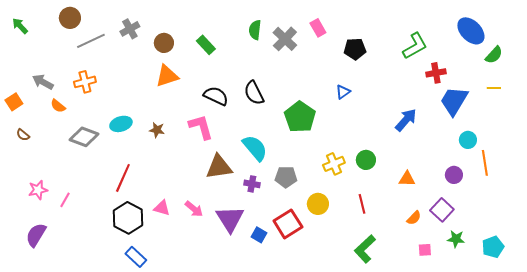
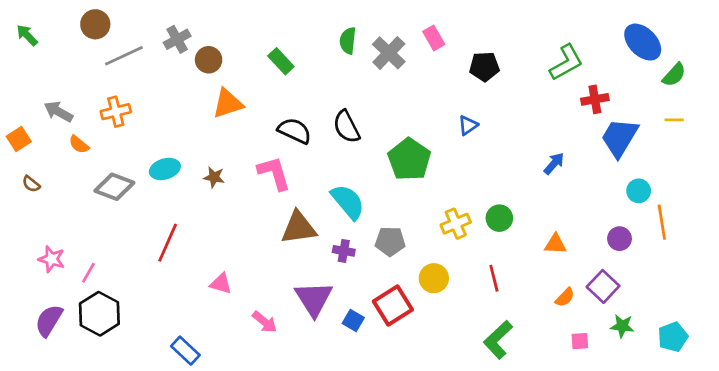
brown circle: (164, 43) -> (209, 60), moved
blue arrow: (406, 120) -> (554, 164), size x0.7
pink star: (38, 190) -> (52, 259), turned 30
pink arrow: (194, 209) -> (265, 322), moved
black hexagon: (128, 218) -> (99, 314), moved

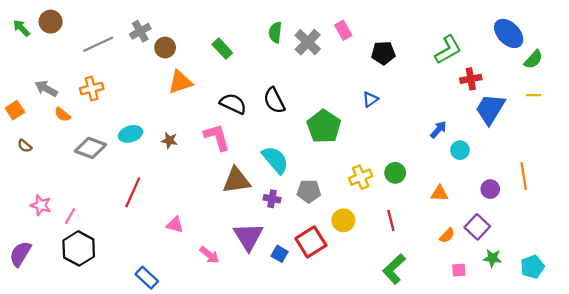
brown circle: (95, 24) -> (51, 22), moved
cyan circle: (639, 191) -> (460, 150), moved
purple semicircle: (49, 321) -> (20, 254), moved

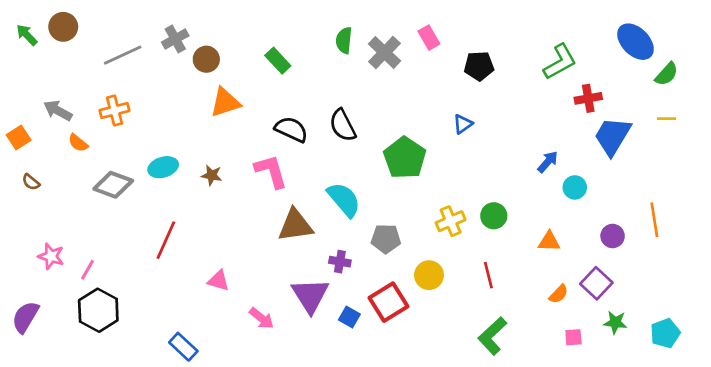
purple cross: (272, 199) -> (340, 262), moved

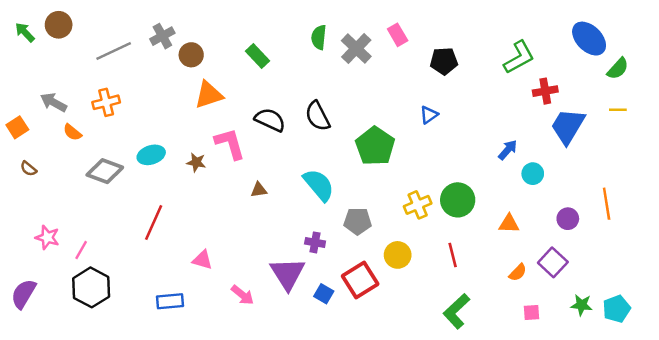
pink L-shape: (271, 171) -> (230, 144), moved
green circle: (494, 216) -> (458, 200), size x1.4
brown triangle: (295, 225) -> (259, 190), moved, size x0.5
green star: (615, 322) -> (582, 305), moved
blue rectangle: (183, 347) -> (170, 301), moved, turned -48

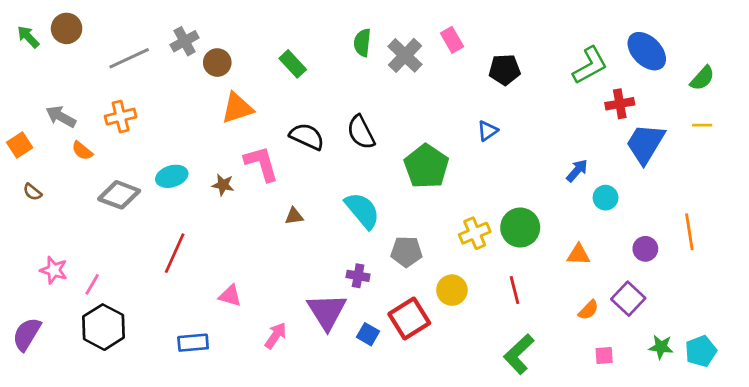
blue ellipse: (589, 39) -> (647, 51), moved
pink arrow: (242, 295) -> (276, 336), turned -95

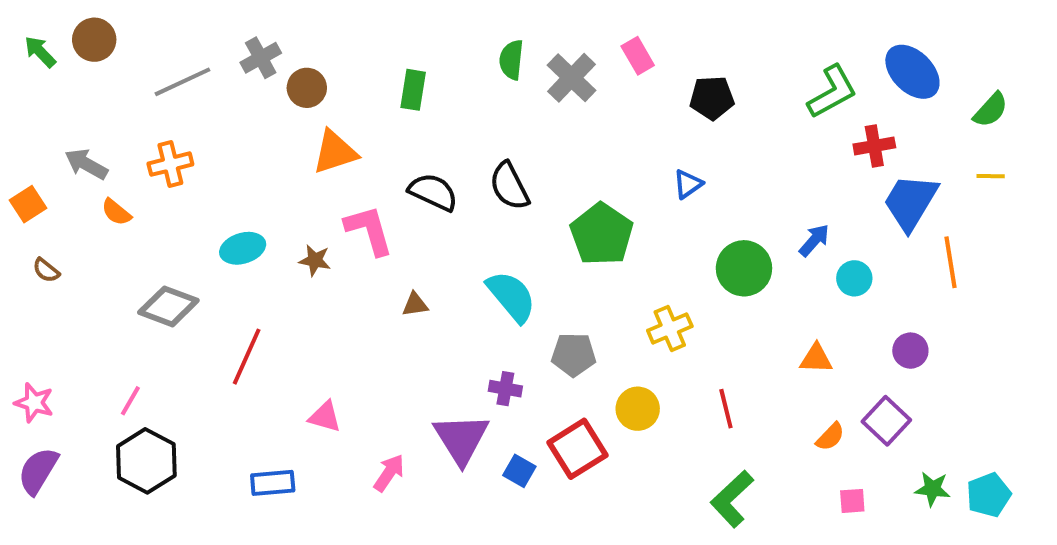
green rectangle: (293, 64) -> (413, 90), turned 52
gray diamond: (119, 195) -> (168, 306), moved
green circle: (520, 228) -> (744, 268), moved
orange line: (689, 232) -> (951, 262), moved
pink star: (54, 270) -> (34, 403), moved

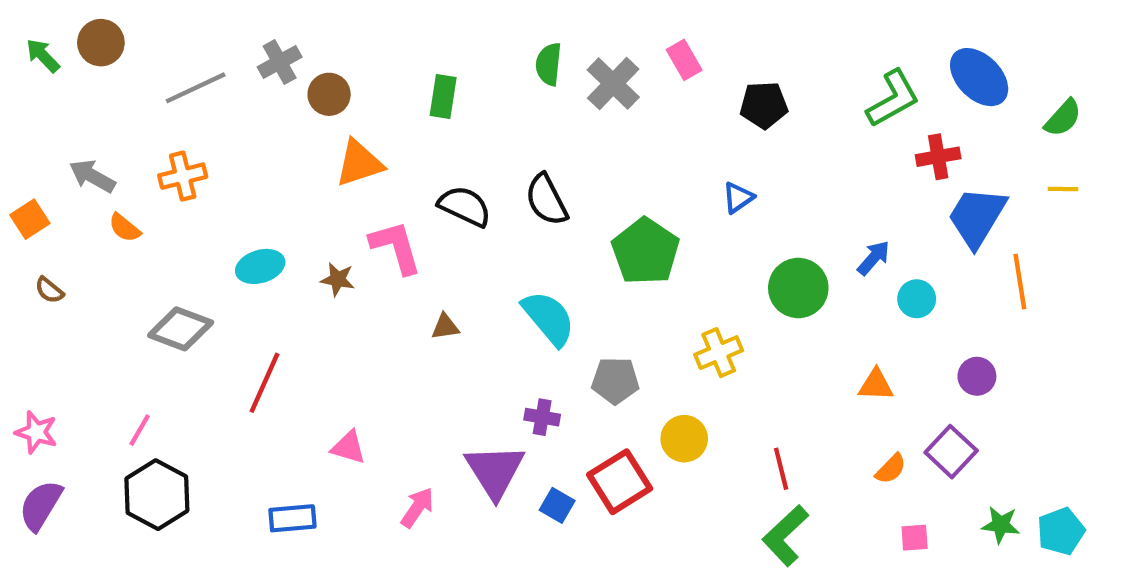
red line: (726, 409) -> (781, 469), moved

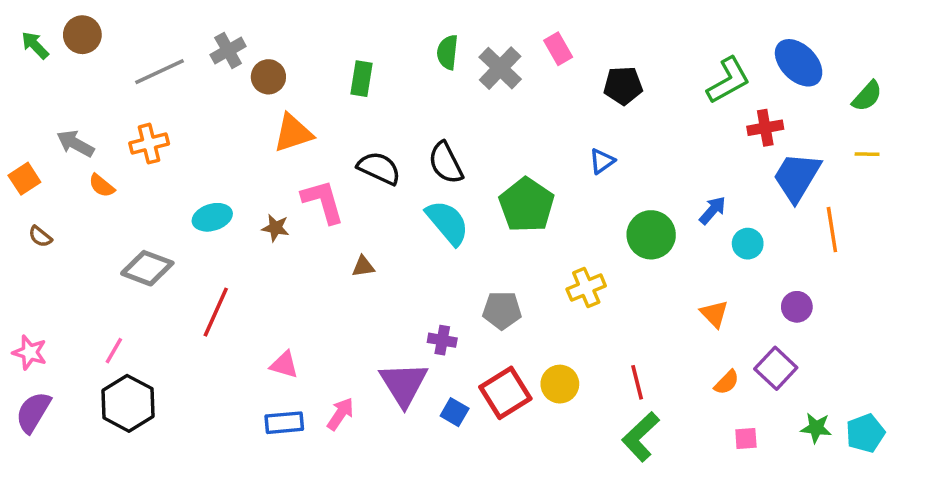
cyan semicircle: (549, 318) -> (447, 223), moved
orange triangle: (876, 385) -> (714, 314), turned 44
yellow circle: (684, 439) -> (560, 384), moved
blue rectangle: (292, 518) -> (284, 423), moved

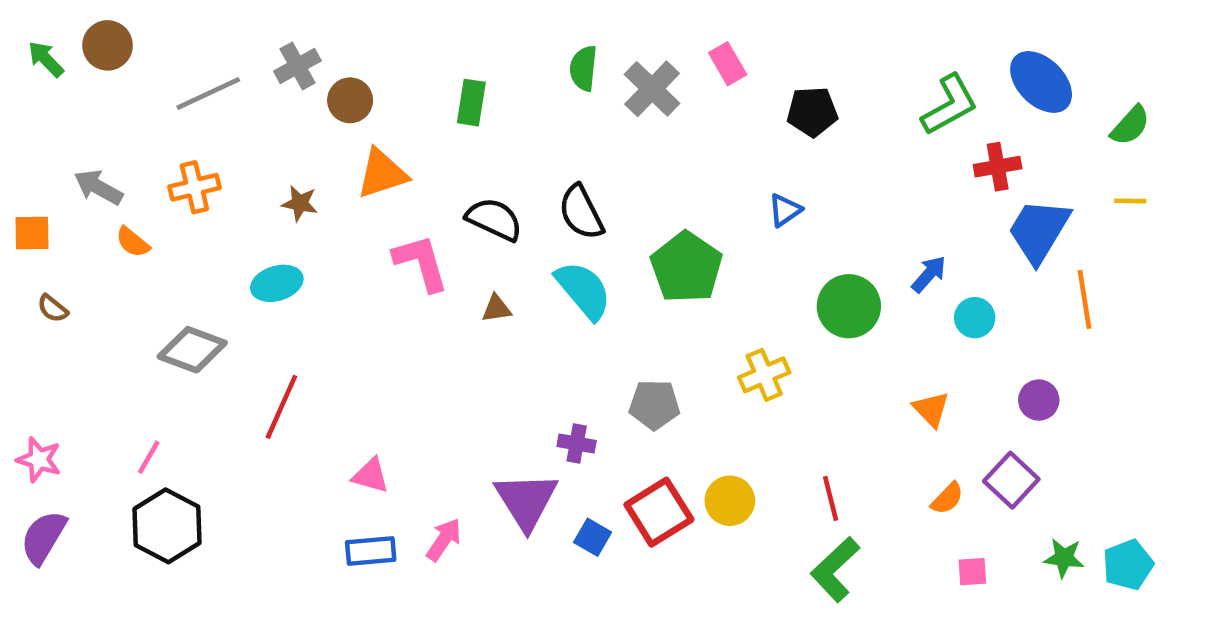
orange square: (24, 179) -> (32, 233), turned 32
brown star: (275, 228) -> (300, 203), moved
brown triangle: (363, 266) -> (496, 309), moved

